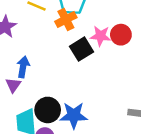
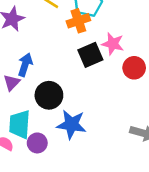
red circle: (121, 35) -> (134, 68), moved
black circle: (48, 110) -> (49, 95), moved

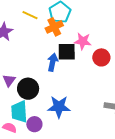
black square: (90, 55) -> (67, 52), turned 30
blue arrow: (25, 65) -> (53, 62), moved
black circle: (49, 95) -> (28, 89), moved

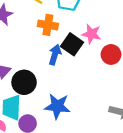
orange cross: (54, 27) -> (48, 25), moved, turned 30
black square: (67, 52) -> (72, 44), turned 30

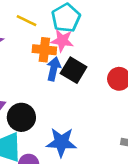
pink star: (91, 34) -> (62, 41), moved
blue arrow: (55, 55) -> (54, 69), moved

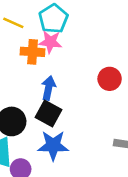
blue arrow: (54, 69) -> (48, 88), moved
black square: (74, 70) -> (48, 114), moved

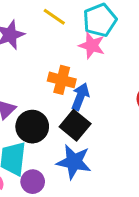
orange cross: (33, 52) -> (62, 80), moved

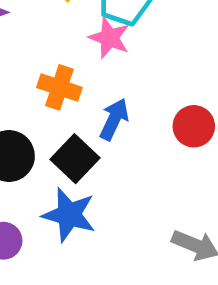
blue arrow: (80, 97) -> (114, 119), moved

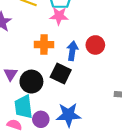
red circle: (194, 126) -> (95, 45), moved
blue star: (69, 215) -> (68, 115), moved

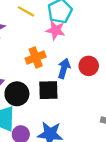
orange cross: (44, 45) -> (36, 58), turned -30
black square: (61, 74) -> (48, 90), turned -36

